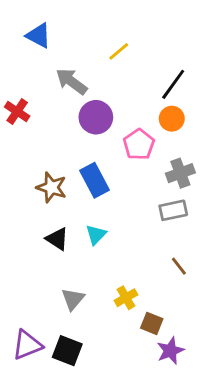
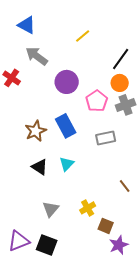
gray arrow: (72, 81) -> (37, 56), moved
gray cross: (180, 173) -> (126, 105), moved
brown star: (51, 187) -> (36, 131), turned 30
gray rectangle: (173, 210) -> (106, 138), moved

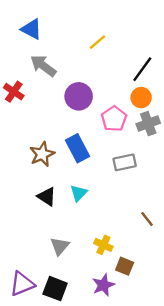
yellow cross: (88, 208) -> (103, 245), turned -35
purple star: (119, 245) -> (103, 285), moved

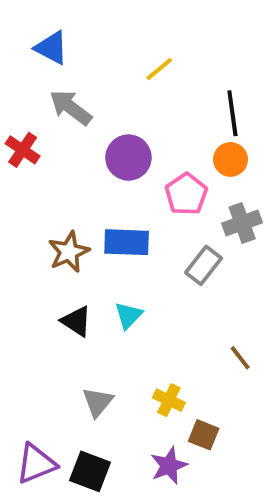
black line: (142, 69) -> (232, 113), turned -44
gray cross: (148, 123) -> (242, 223), moved
blue rectangle: (77, 148) -> (127, 242), turned -60
gray rectangle: (125, 162) -> (204, 265), turned -40

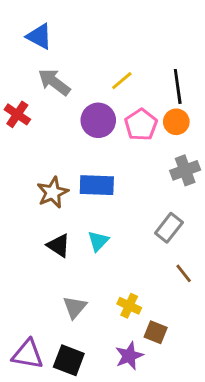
yellow line: (159, 69) -> (122, 81), moved
pink pentagon: (186, 194) -> (141, 125), moved
gray rectangle: (204, 265) -> (169, 228), moved
purple triangle: (36, 464) -> (28, 354), turned 32

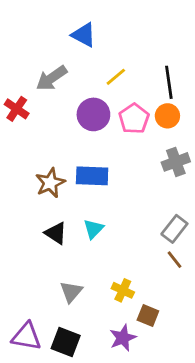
blue triangle: (39, 36) -> (84, 35), moved
gray arrow: (54, 82) -> (52, 78), turned -72
gray rectangle: (169, 228) -> (174, 229), moved

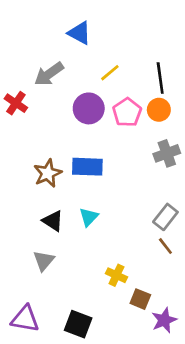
gray triangle: (71, 292) -> (44, 261), moved
purple star: (123, 338) -> (164, 320), moved
black square: (66, 342) -> (78, 324), moved

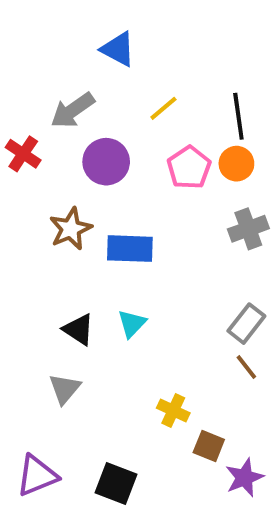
purple circle: (89, 108) -> (106, 162), moved
brown star: (48, 173) -> (71, 229), moved
purple triangle: (25, 319) -> (37, 476), turned -32

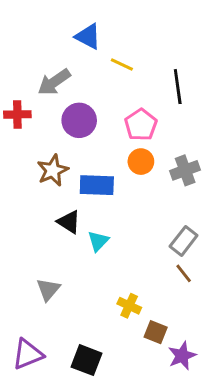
yellow line: (163, 108) -> (122, 64), moved, turned 65
red cross: (23, 154) -> (17, 114), turned -35
orange circle: (236, 164) -> (141, 162), moved
black triangle: (78, 330) -> (69, 222), moved

